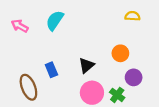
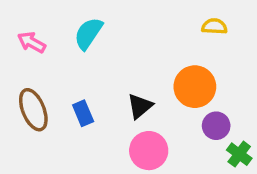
orange circle: (120, 53) -> (195, 87), size x1.5
brown ellipse: (28, 87) -> (33, 110), moved
green cross: (117, 95) -> (239, 154), moved

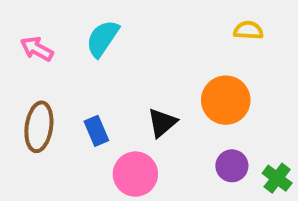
brown ellipse: (33, 110) -> (39, 127), turned 30
purple circle: (216, 126) -> (232, 166), moved
pink circle: (149, 151) -> (135, 174), moved

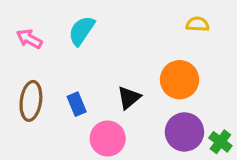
purple circle: (232, 166) -> (184, 132), size x1.5

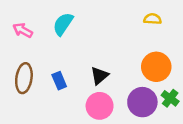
orange circle: (180, 80) -> (156, 67), moved
pink circle: (108, 138) -> (100, 106), moved
green cross: (220, 142) -> (170, 98), moved

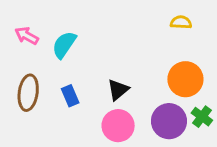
cyan semicircle: (63, 24) -> (64, 45), moved

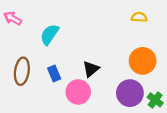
pink arrow: (27, 36) -> (13, 18), moved
green cross: (202, 117) -> (155, 100), moved
pink circle: (118, 126) -> (78, 92), moved

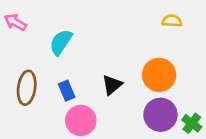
orange circle: (143, 61) -> (159, 75), moved
pink circle: (78, 92) -> (81, 120), moved

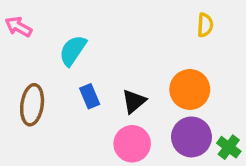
yellow semicircle: (172, 21) -> (205, 25), turned 90
blue rectangle: (67, 91) -> (90, 96), moved
pink circle: (81, 120) -> (132, 144), moved

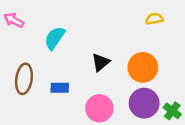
yellow semicircle: (205, 25) -> (154, 19), turned -102
blue rectangle: (90, 96) -> (60, 88), moved, turned -66
black triangle: (134, 101) -> (101, 62), moved

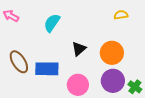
cyan semicircle: (55, 38) -> (52, 23), moved
brown ellipse: (24, 79) -> (19, 62), turned -40
blue rectangle: (60, 88) -> (47, 69), size x1.6

